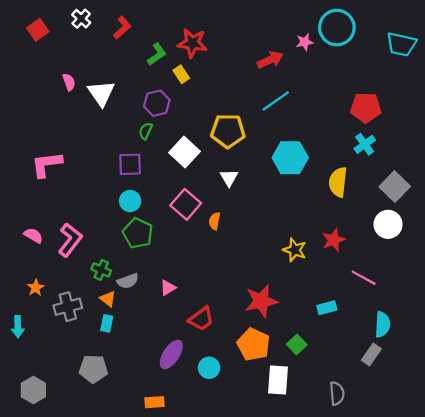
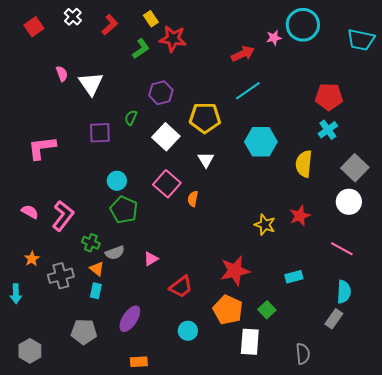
yellow rectangle: (181, 74) -> (151, 19), moved
purple hexagon: (157, 103) -> (161, 93), moved
purple square: (130, 164) -> (100, 133), moved
pink line: (364, 278) -> (342, 249), moved
purple ellipse: (171, 354) -> (130, 319), moved

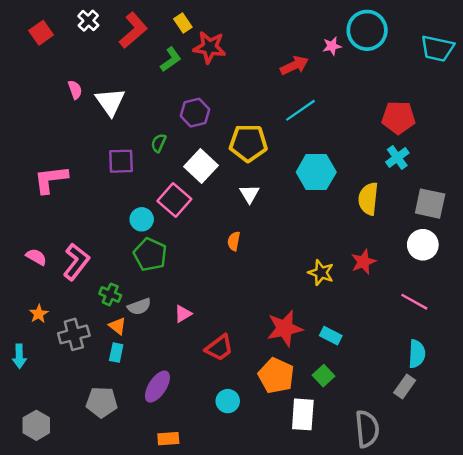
red L-shape: (110, 25) -> (133, 30), size x1.4
gray square: (355, 168) -> (430, 204), turned -32
pink square: (167, 184) -> (174, 200), moved
cyan rectangle: (294, 277) -> (331, 336), moved, turned 42
gray semicircle: (303, 354) -> (367, 429), size x1.4

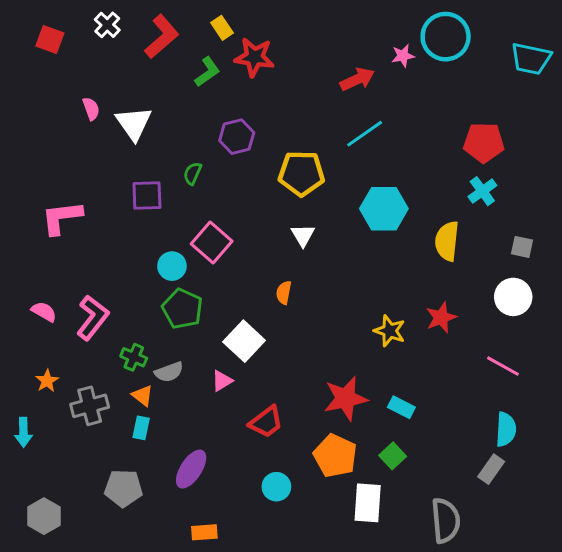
red square: (41, 33) -> (50, 40), turned -35
white square: (201, 166) -> (244, 341), moved
gray square: (430, 204) -> (522, 247), size x0.6

